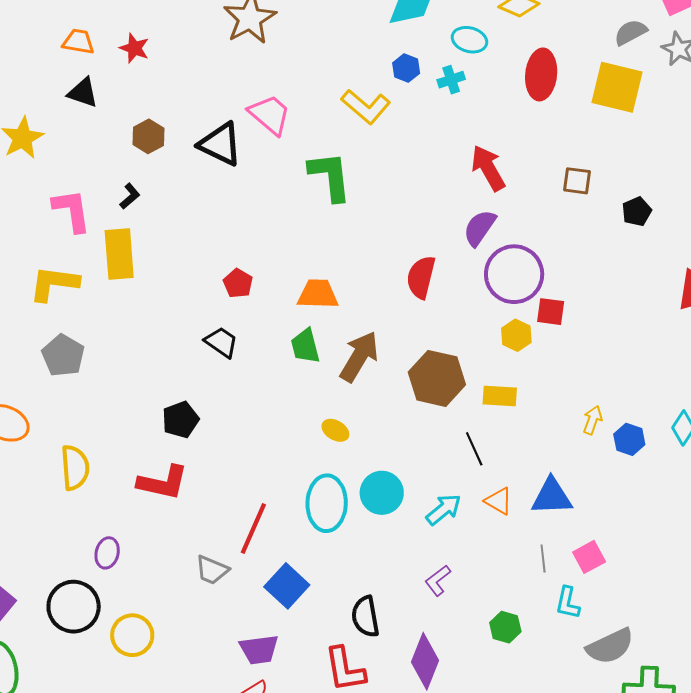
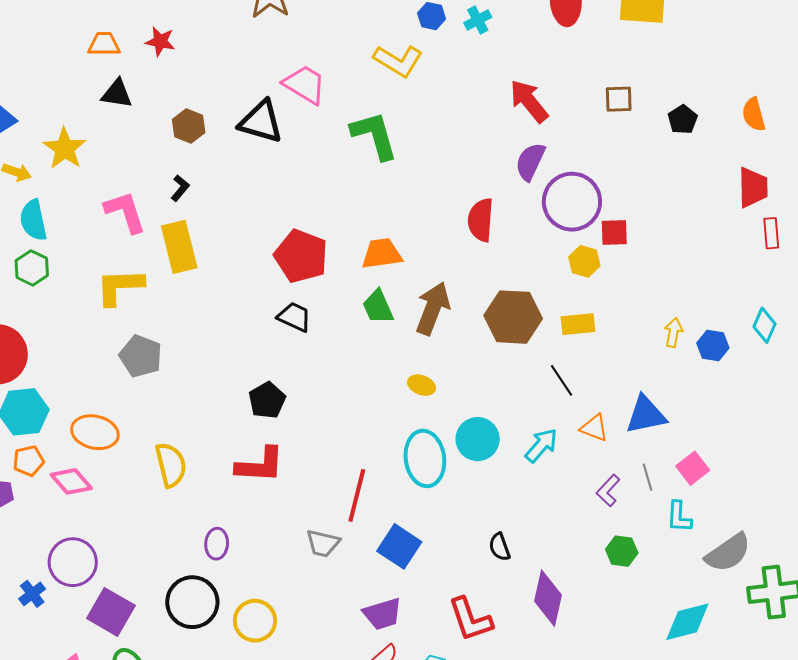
red pentagon: (238, 283) -> (301, 256), size x1.8
purple L-shape: (438, 580) -> (608, 490), moved
black semicircle: (365, 617) -> (500, 547), moved, size x0.7

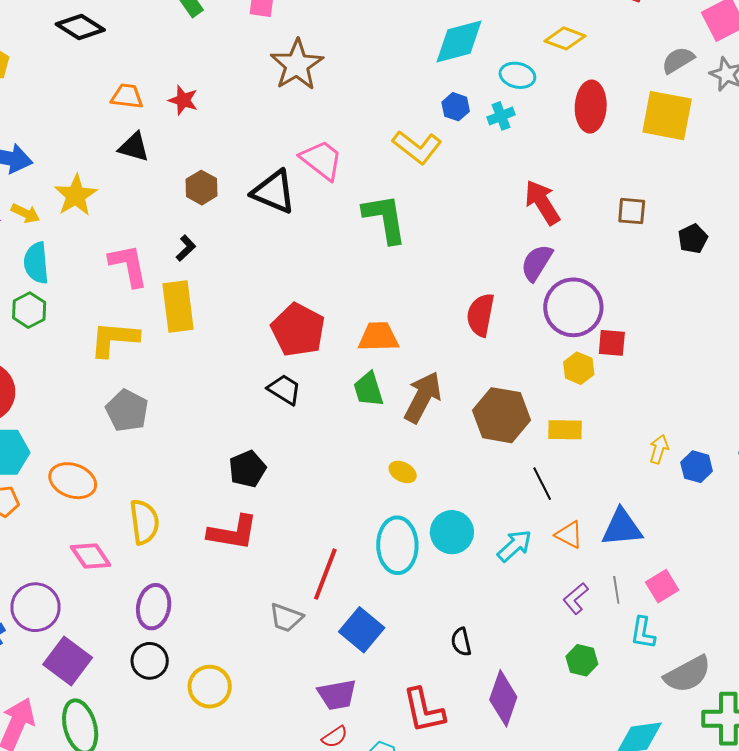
pink diamond: (71, 481) -> (91, 556), moved
purple ellipse: (217, 544) -> (154, 607), moved, size x1.4
black circle: (192, 602) -> (150, 661), size x0.7

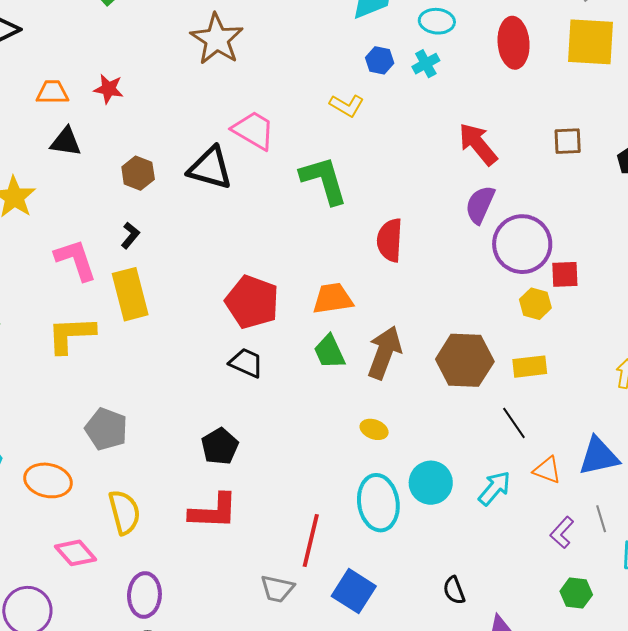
yellow L-shape: (417, 147) -> (347, 105), size x0.7
red semicircle: (481, 315) -> (390, 240), moved
gray pentagon: (127, 411) -> (106, 429), moved

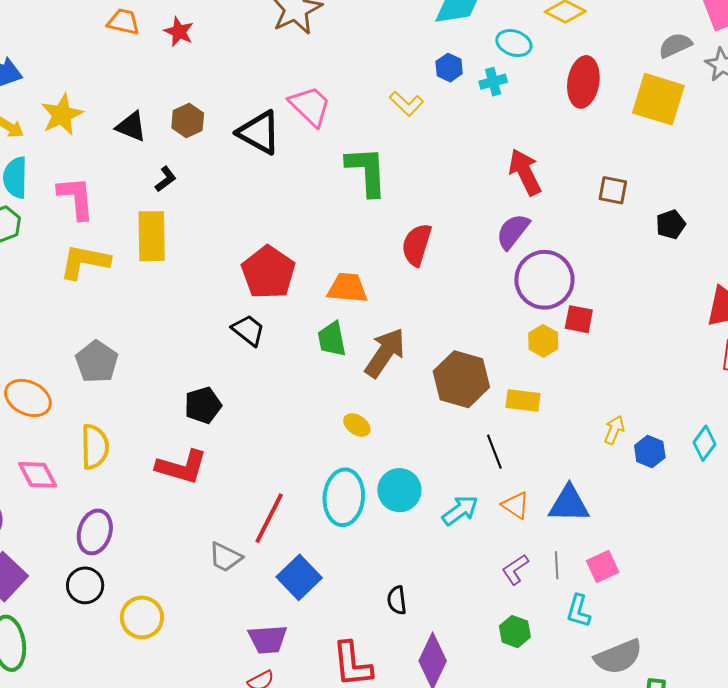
black triangle: (66, 142) -> (131, 127), moved
pink L-shape: (76, 260) -> (76, 198), moved

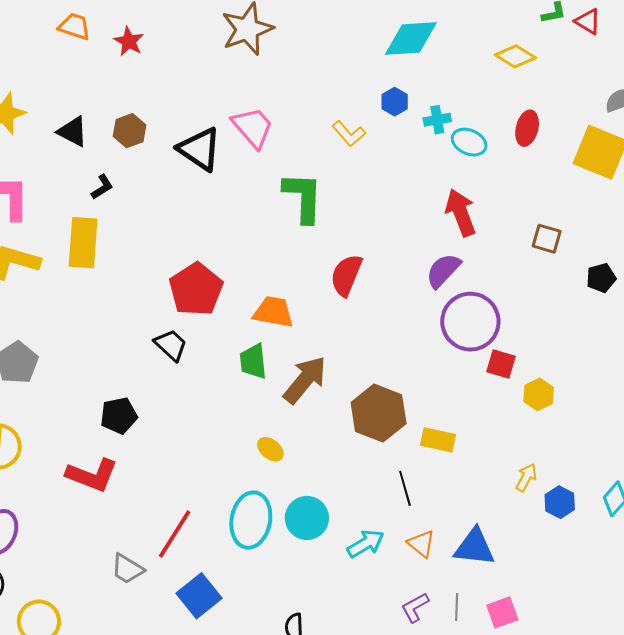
cyan ellipse: (514, 43) -> (469, 142), moved
red ellipse: (583, 82) -> (527, 128), size x0.7
yellow hexagon: (543, 341) -> (539, 394), moved

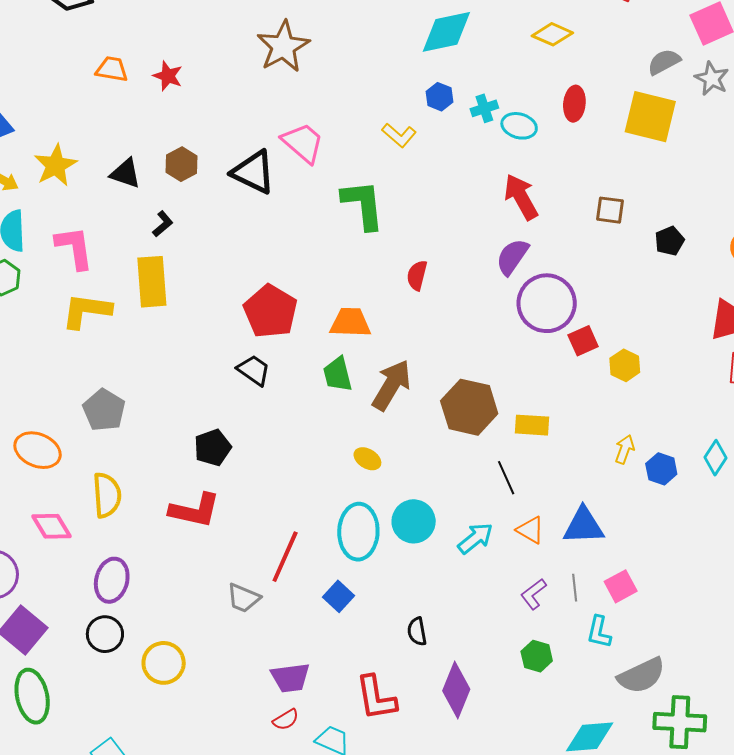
red semicircle: (346, 275) -> (417, 275), size x0.7
red square: (501, 364) -> (583, 341), turned -32
blue square: (199, 596) -> (339, 596), moved, size x0.7

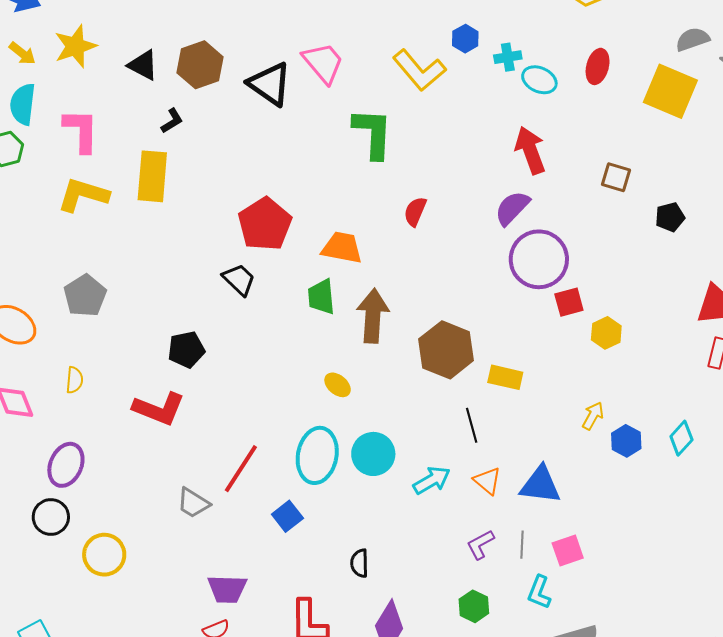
yellow L-shape: (399, 135) -> (419, 70), size x1.6
brown hexagon: (182, 164) -> (200, 65), size x1.4
brown arrow: (391, 385) -> (373, 316), turned -36
yellow semicircle: (107, 495) -> (75, 380), size x0.6

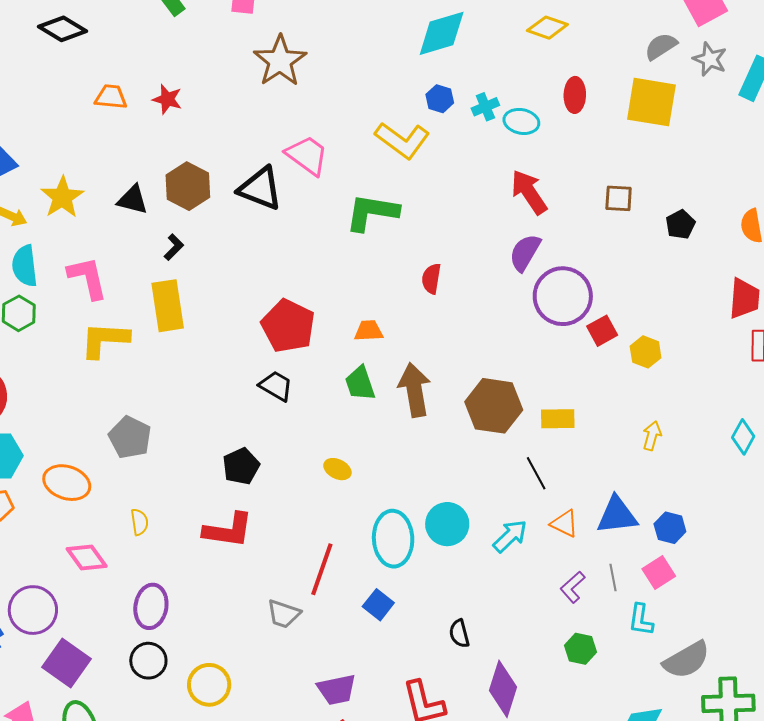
green L-shape: (373, 133) -> (372, 212), turned -70
orange trapezoid: (342, 248) -> (369, 331), size x0.7
yellow ellipse: (338, 385) -> (337, 469), moved
blue hexagon: (626, 441) -> (670, 528), moved

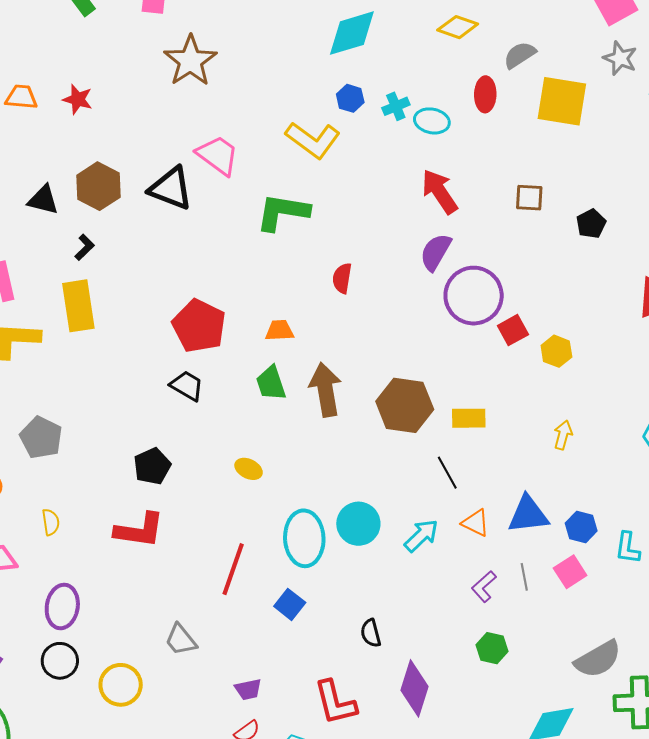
gray semicircle: (661, 46) -> (520, 55), moved
gray trapezoid: (284, 614) -> (181, 640), moved, turned 33
cyan L-shape: (641, 620) -> (628, 548), moved
purple trapezoid: (337, 690) -> (248, 689), size x0.7

